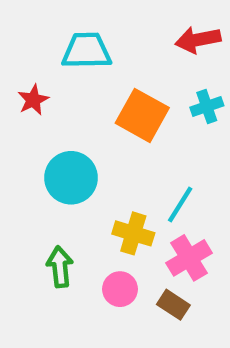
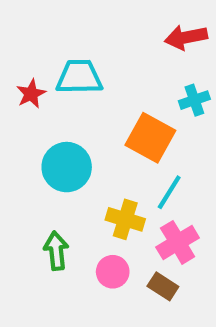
cyan trapezoid: (87, 51) -> (79, 77), moved
orange square: (142, 115) -> (150, 138), moved

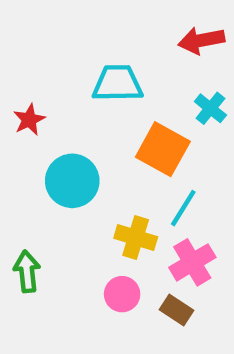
cyan trapezoid: (79, 77) -> (118, 83), moved
red star: (31, 94) -> (29, 120), moved
cyan cross: (194, 100) -> (210, 108), turned -32
green arrow: (56, 251) -> (27, 271), moved

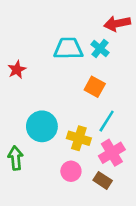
cyan cross: (210, 108) -> (100, 49), moved
orange square: (163, 149) -> (95, 87), size x0.7
cyan circle: (72, 181) -> (42, 126), moved

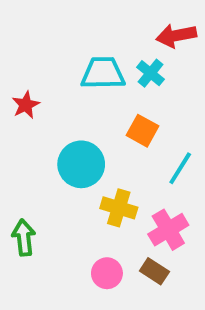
cyan line: (107, 121) -> (180, 168), moved
cyan circle: (42, 126) -> (81, 164), moved
pink circle: (71, 171) -> (107, 273), moved

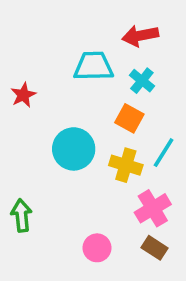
red arrow: (176, 36) -> (140, 36), moved
cyan cross: (151, 73) -> (142, 81), moved
yellow cross: (119, 208) -> (126, 165), moved
brown rectangle: (154, 271) -> (155, 248), moved

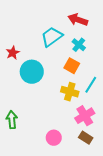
red arrow: (140, 36) -> (78, 20), turned 30
cyan trapezoid: (93, 66) -> (52, 37), turned -35
cyan circle: (74, 149) -> (32, 72), moved

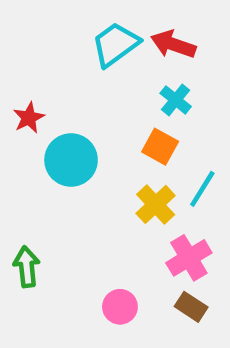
cyan trapezoid: (52, 37) -> (116, 44), moved
yellow cross: (70, 92) -> (156, 204), turned 30

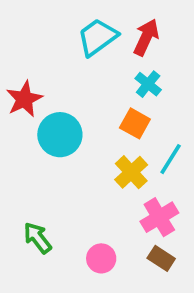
red arrow: (173, 44) -> (146, 37), turned 96
red star: (29, 118) -> (24, 99), size x1.4
green arrow: (27, 267) -> (37, 238), moved, turned -32

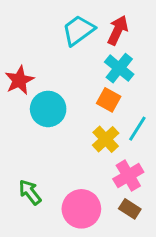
cyan cross: (148, 84) -> (119, 68), size x1.4
pink circle: (101, 258) -> (81, 209), size x1.6

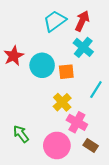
orange square: (109, 100) -> (66, 72), moved, turned -35
cyan circle: (48, 109) -> (42, 65), moved
yellow cross: (106, 139) -> (62, 102), moved
pink cross: (128, 176) -> (77, 122), moved, turned -30

